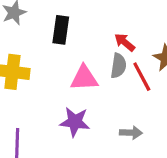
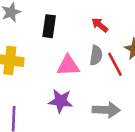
red arrow: (125, 42) -> (100, 25), moved
gray arrow: (131, 133) -> (106, 110), size x1.5

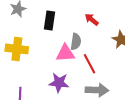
gray semicircle: (96, 55) -> (76, 42), moved
red line: (115, 64) -> (90, 64), moved

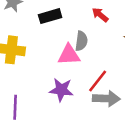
black rectangle: (49, 21) -> (50, 16), turned 66
red line: (90, 64) -> (98, 81), moved, turned 66

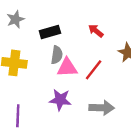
gray semicircle: (81, 41) -> (57, 55), moved
red line: (98, 81) -> (94, 70), moved

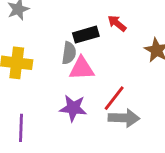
black rectangle: (50, 32) -> (86, 35), moved
red line: (94, 70) -> (114, 98), moved

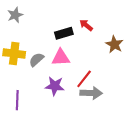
gray semicircle: (69, 53) -> (36, 60), moved, turned -140

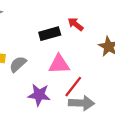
pink triangle: (61, 58) -> (59, 64), moved

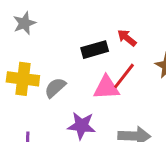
red line: (73, 87) -> (124, 76), moved

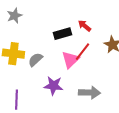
pink triangle: (106, 88) -> (70, 60), turned -42

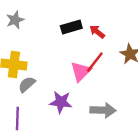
black rectangle: (62, 34) -> (71, 27), moved
gray semicircle: (35, 60) -> (27, 84), moved

